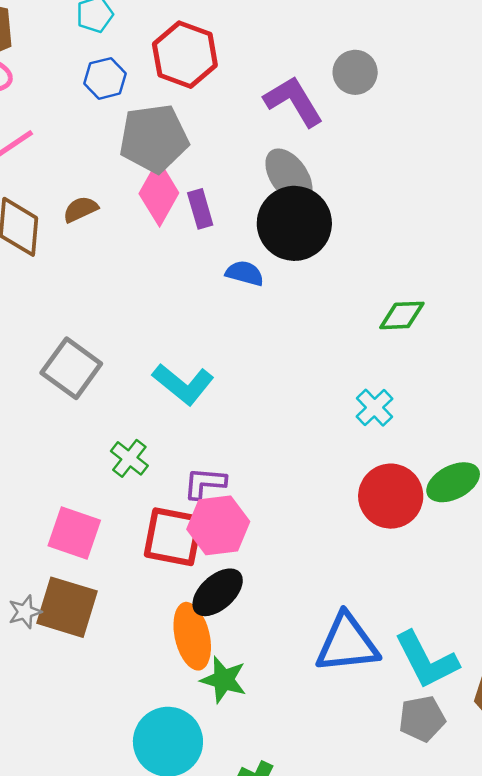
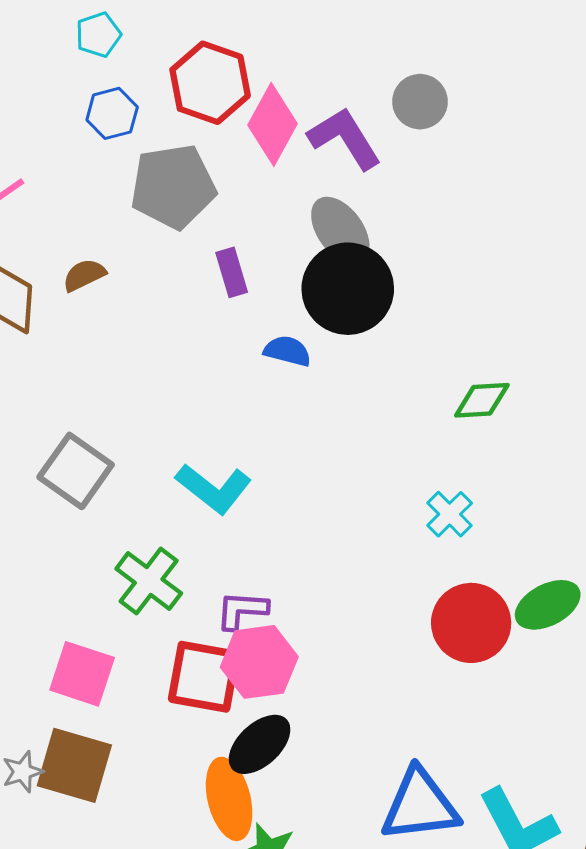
pink diamond: (159, 193) -> (273, 124), moved
green cross: (129, 458) -> (149, 581), size x1.4

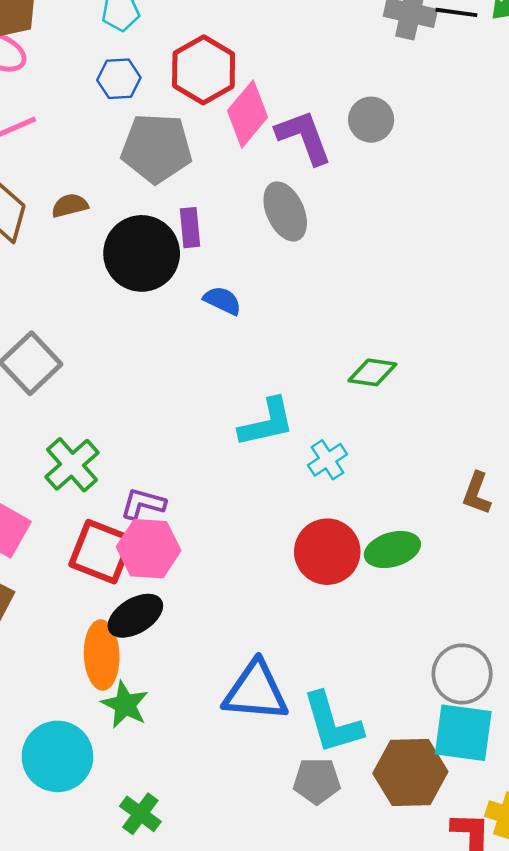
black circle: (348, 289) -> (142, 253), moved
cyan L-shape: (214, 488) -> (267, 423), moved, turned -62

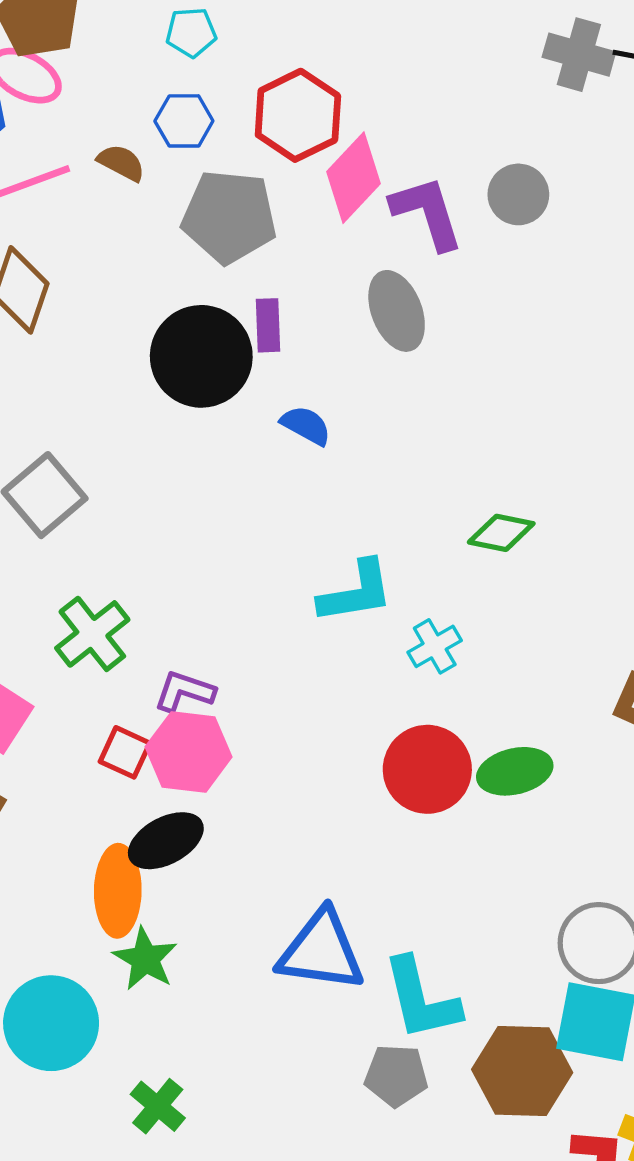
brown semicircle: (70, 205) -> (121, 163), moved, turned 39
red square: (101, 552) -> (125, 752), size x0.6

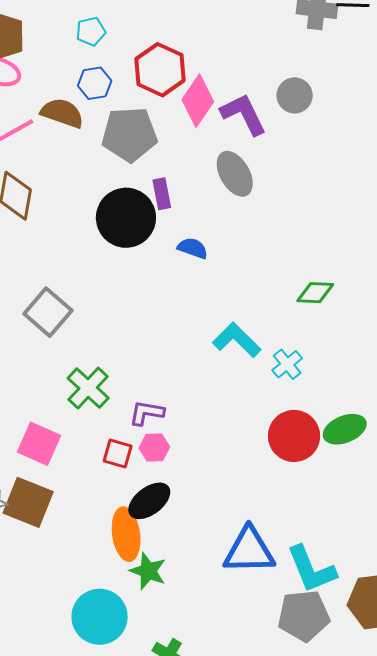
brown semicircle: (121, 163) -> (62, 113), size x1.5
cyan L-shape: (356, 592) -> (237, 340), turned -117
pink hexagon: (189, 752) -> (154, 448), size x0.6
gray pentagon: (396, 1075) -> (304, 616), size x1.4

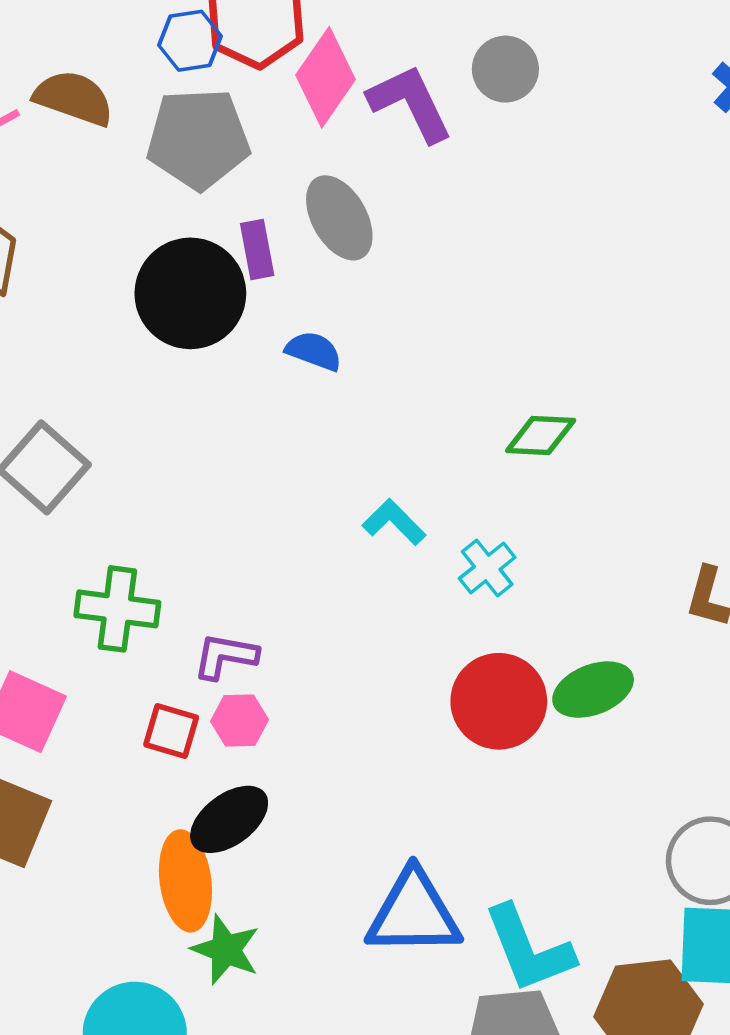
blue hexagon: (95, 83) -> (190, 41), moved
gray ellipse: (235, 174) -> (339, 218), moved
cyan L-shape: (237, 340) -> (394, 522), size x0.7
green cross: (88, 388) -> (117, 609), turned -36

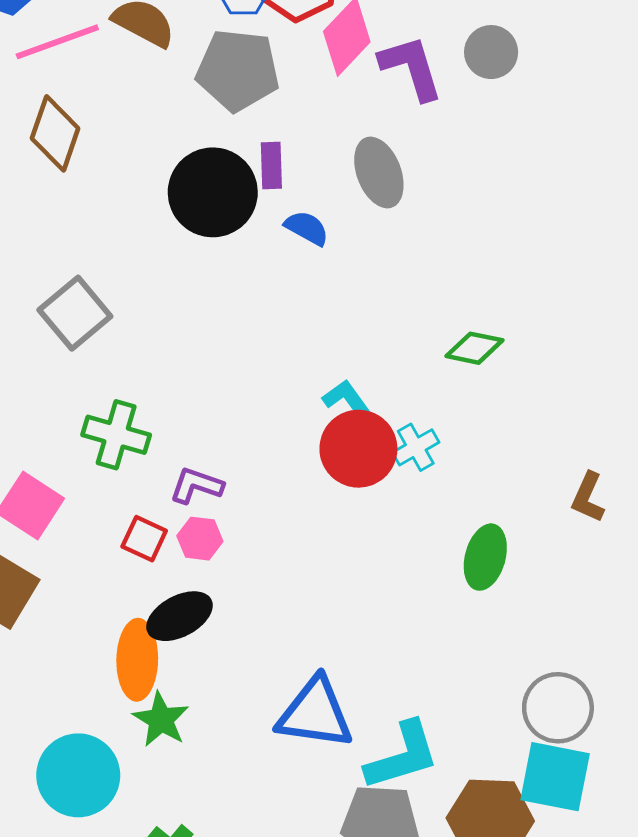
gray ellipse: (339, 218) -> (379, 173), moved
blue semicircle: (314, 351) -> (307, 228), moved
green ellipse: (593, 690) -> (485, 557), turned -62
red circle: (499, 701) -> (358, 449), moved
cyan L-shape: (529, 949) -> (402, 756), turned -94

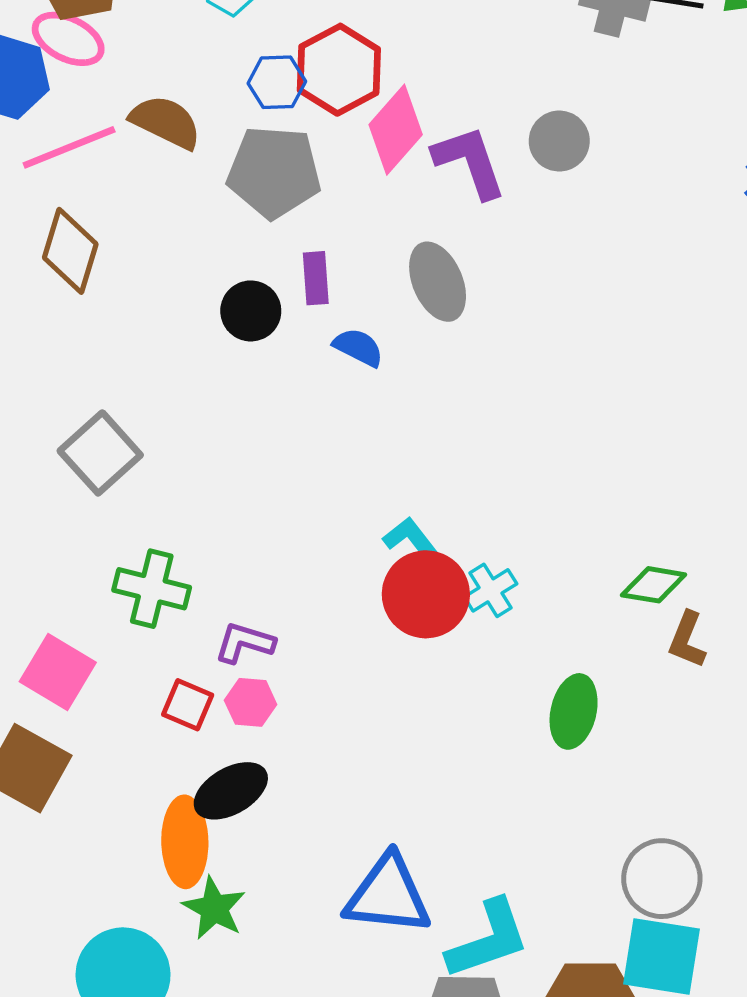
black circle: (213, 192) -> (251, 311), size x0.6
green diamond: (474, 348) -> (654, 585), moved

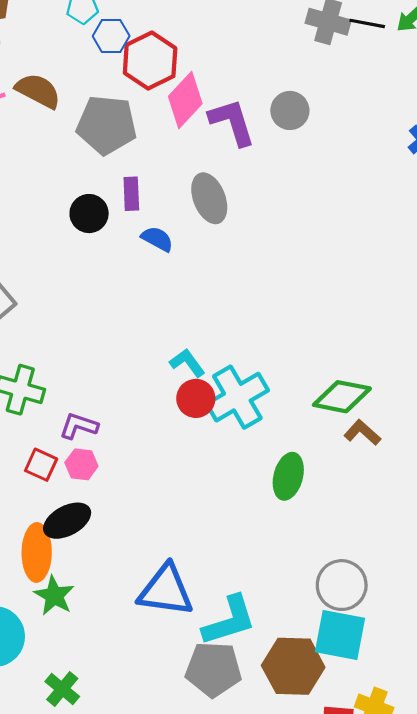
blue hexagon: (277, 82) -> (111, 36), moved
green diamond: (654, 585) -> (342, 397), size x1.4
cyan cross: (491, 590) -> (237, 397), size x1.8
red circle: (426, 594) -> (196, 398), size x0.7
brown L-shape: (687, 640) -> (362, 432), turned 108

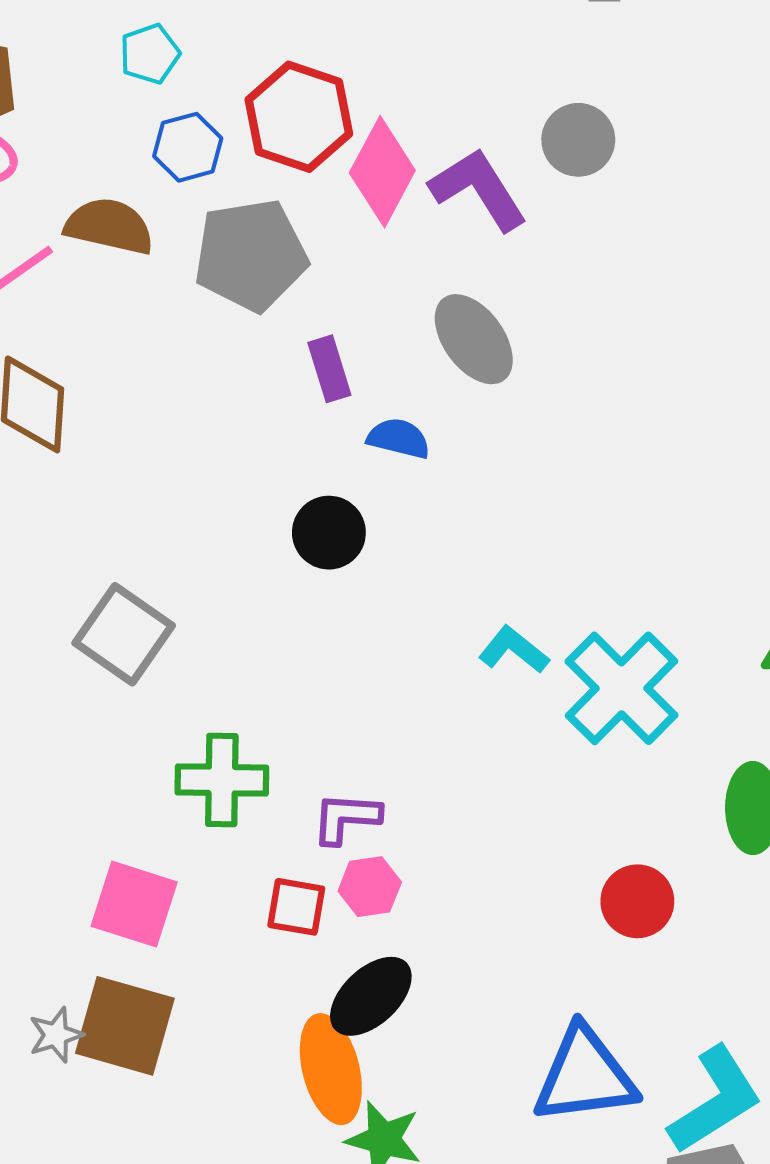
blue hexagon: (111, 36) -> (188, 147), moved
black circle: (89, 214) -> (329, 533), moved
red circle: (196, 398) -> (637, 901), moved

